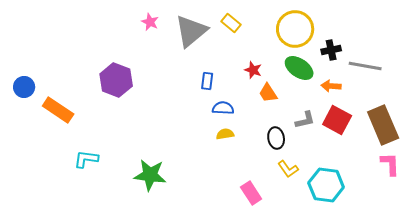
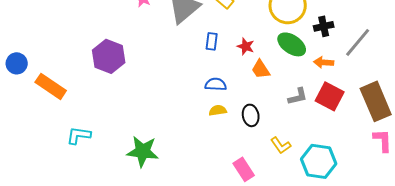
gray line: (365, 66) -> (358, 42), turned -60
blue rectangle: (207, 81) -> (212, 41), moved
black ellipse: (276, 138) -> (251, 115), moved

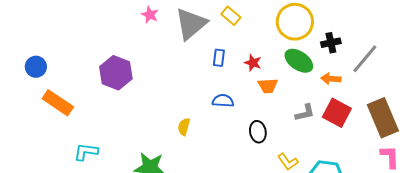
blue circle: (17, 63) -> (36, 67), moved
orange trapezoid: (261, 69) -> (268, 86), turned -60
yellow semicircle: (218, 110) -> (184, 127), moved, turned -66

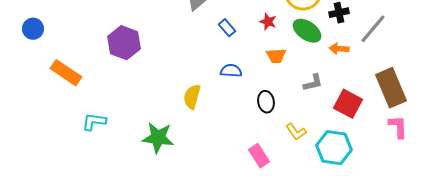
blue rectangle: (219, 58) -> (227, 28), turned -48
red star: (253, 63) -> (268, 22), moved
blue circle: (36, 67) -> (33, 29), moved
red square: (337, 113) -> (348, 104), moved
yellow semicircle: (184, 127) -> (192, 97), size x1.4

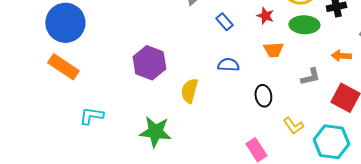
blue circle: (33, 29) -> (65, 23), moved, size x1.8
green ellipse: (307, 31) -> (304, 25), turned -32
purple hexagon: (124, 43) -> (149, 63), moved
orange arrow: (339, 49) -> (341, 56), moved

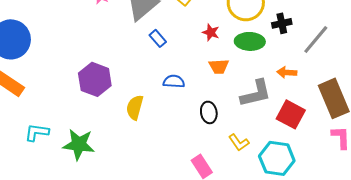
blue rectangle: (224, 22) -> (158, 38), moved
gray L-shape: (310, 77) -> (256, 93), size x1.6
green star: (155, 132) -> (79, 144), moved

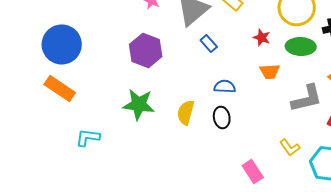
purple hexagon: (95, 79) -> (146, 50), moved
black ellipse: (209, 112) -> (222, 117), moved
green star: (79, 144) -> (139, 104), moved

